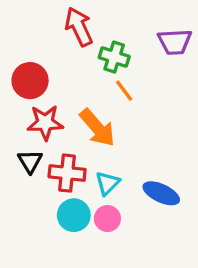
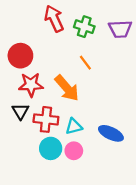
green cross: (114, 57) -> (84, 27), moved
cyan triangle: (107, 183) -> (74, 126), turned 30

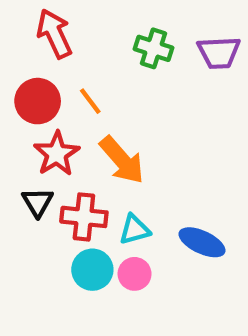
red arrow: (54, 19) -> (54, 34), moved
orange line: (85, 63) -> (90, 101), moved
red star: (31, 85) -> (57, 154), turned -30

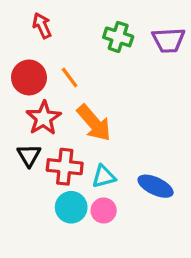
red arrow: (54, 34) -> (42, 26), size x0.7

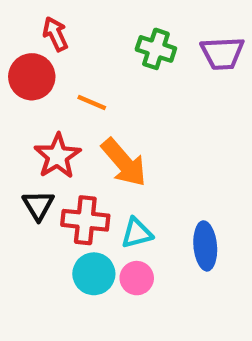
red circle: (29, 77) -> (32, 77), moved
orange line: (70, 77) -> (92, 102), turned -30
blue ellipse: (156, 186) -> (205, 246), turned 60

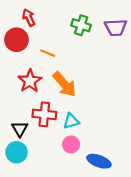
black triangle: (38, 205) -> (20, 129), moved
blue ellipse: (205, 246) -> (99, 161), moved, turned -65
cyan circle: (94, 274) -> (16, 152), moved

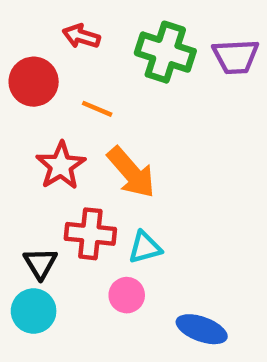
red arrow: (29, 17) -> (81, 36), moved, turned -48
green cross: (81, 25) -> (165, 52), size x1.4
pink circle: (71, 144) -> (127, 295), moved

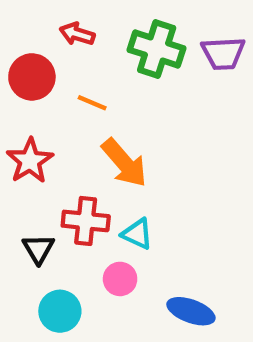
red star: (61, 166) -> (30, 161), moved
cyan triangle: (145, 247) -> (137, 234), turned 40
cyan circle: (34, 311) -> (60, 311), moved

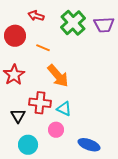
green cross: (157, 49) -> (73, 23), turned 30

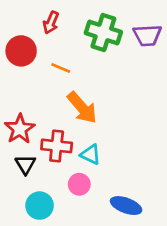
red arrow: (36, 16) -> (51, 23), turned -84
green cross: (73, 23) -> (103, 32), turned -30
red star: (14, 75) -> (20, 129), moved

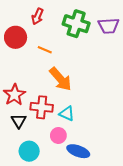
blue ellipse: (126, 206) -> (78, 151), moved

